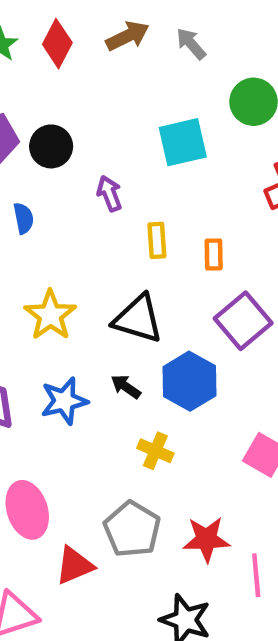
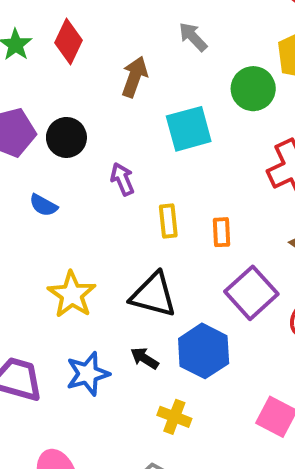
brown arrow: (128, 36) -> (135, 77), moved, turned -42
blue semicircle: (24, 218) -> (43, 205), turned 132

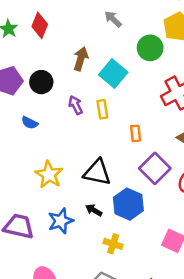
brown arrow: (135, 77) -> (81, 59), moved
cyan square: (189, 129) -> (113, 73), turned -32
yellow rectangle: (168, 221) -> (102, 109), moved

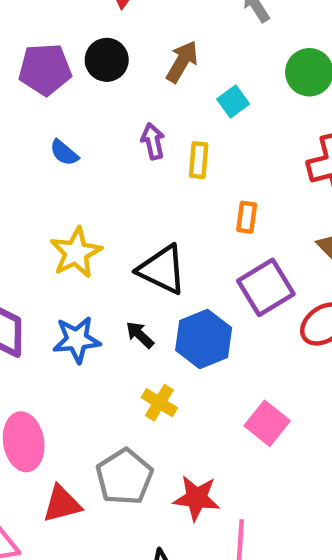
cyan square: (113, 73) -> (233, 101), size x0.6
black circle: (41, 82) -> (107, 60), moved

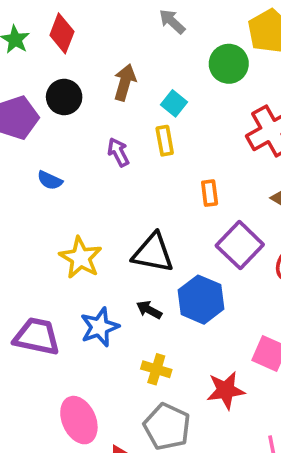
yellow rectangle: (199, 160) -> (165, 141), moved
yellow cross: (159, 403) -> (156, 369), moved
red star: (196, 498) -> (226, 390), moved

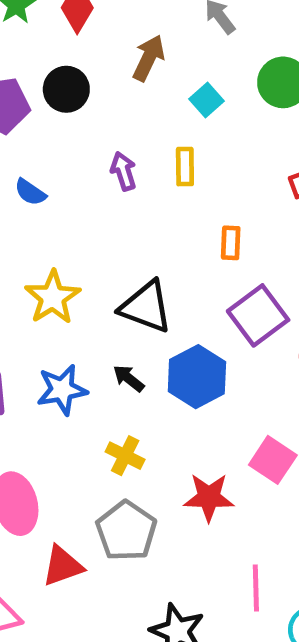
brown arrow: (125, 82) -> (149, 58), moved
cyan square: (174, 103) -> (206, 100), moved

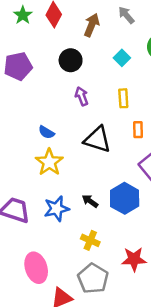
brown arrow: (149, 58) -> (92, 25), moved
black circle: (66, 89) -> (71, 60), moved
yellow rectangle: (185, 167) -> (123, 98), moved
blue semicircle: (30, 192) -> (46, 132), moved
black triangle: (146, 307) -> (97, 139), moved

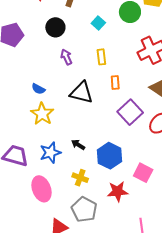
blue hexagon: (125, 198) -> (109, 156), moved
pink ellipse: (36, 268) -> (42, 189), moved

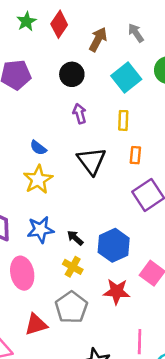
cyan square: (98, 23) -> (126, 77), size x1.6
black triangle: (81, 93) -> (91, 161), turned 30
black arrow: (78, 145) -> (75, 238), moved

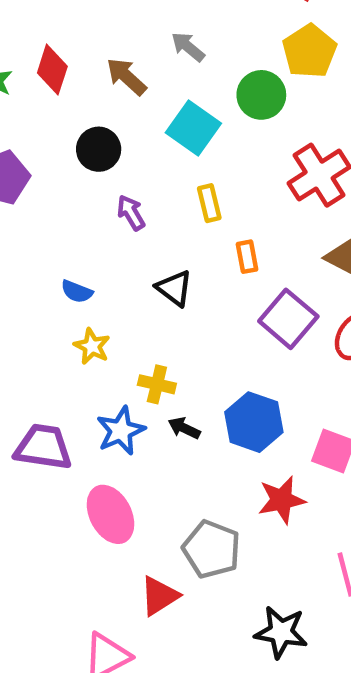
brown arrow: (98, 39) -> (126, 77), turned -60
black triangle: (91, 161) -> (174, 288), size x0.7
yellow star: (38, 180) -> (92, 346), size x0.7
yellow cross: (73, 267) -> (157, 384), moved

